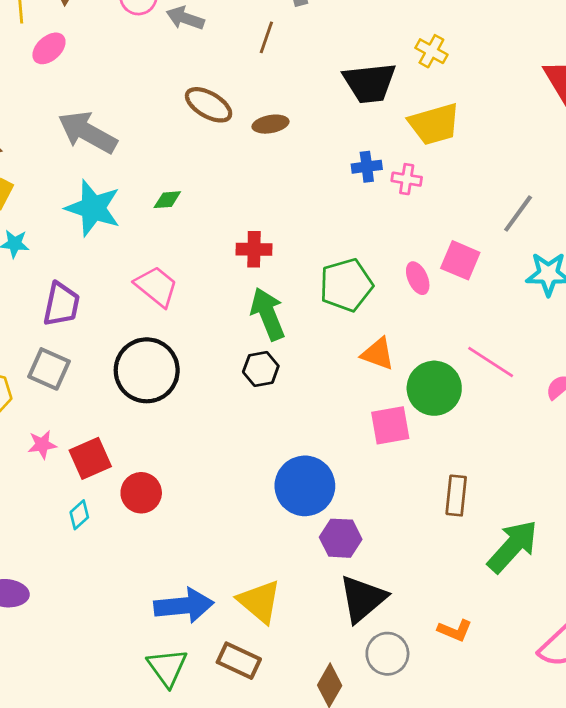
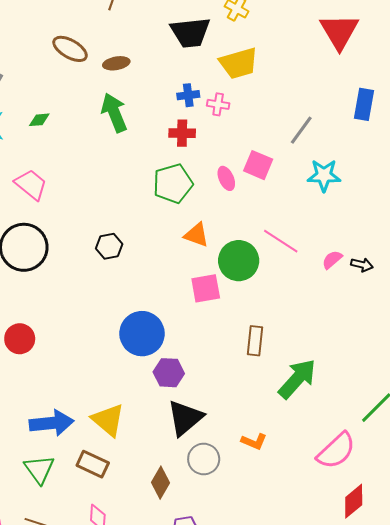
red cross: (254, 249) -> (182, 133), moved
green arrow: (268, 314) -> (114, 113), moved

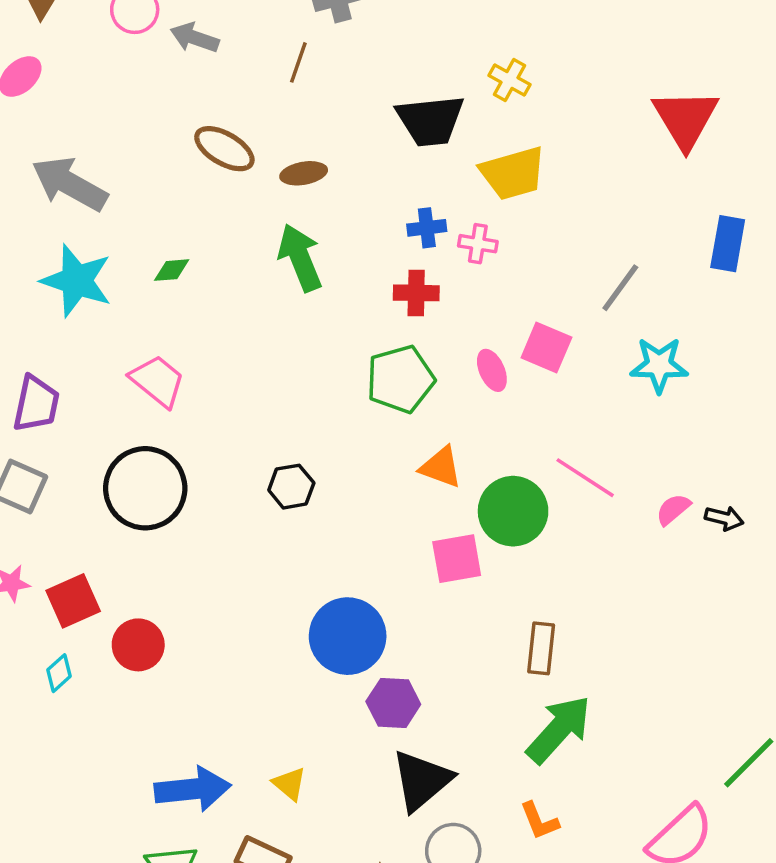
green arrow: (297, 379) -> (559, 729), moved
yellow triangle: (108, 420) -> (290, 784), size x0.6
orange L-shape: (254, 442) -> (539, 821), turned 45

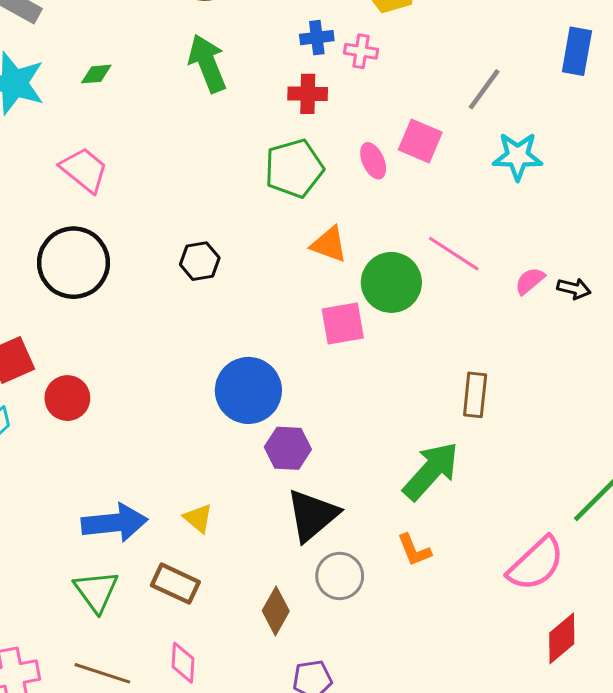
brown rectangle: (541, 648) -> (475, 395), moved

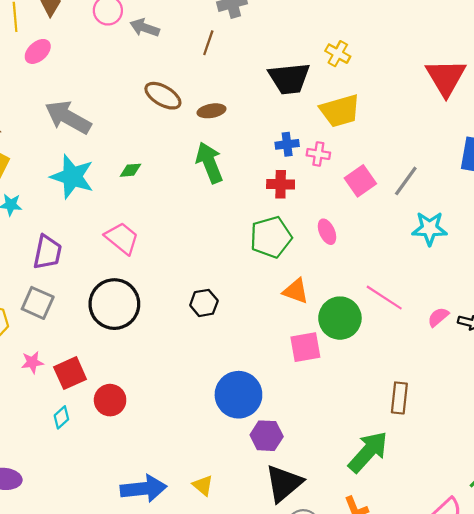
pink square: (420, 141) -> (360, 181), moved, turned 32

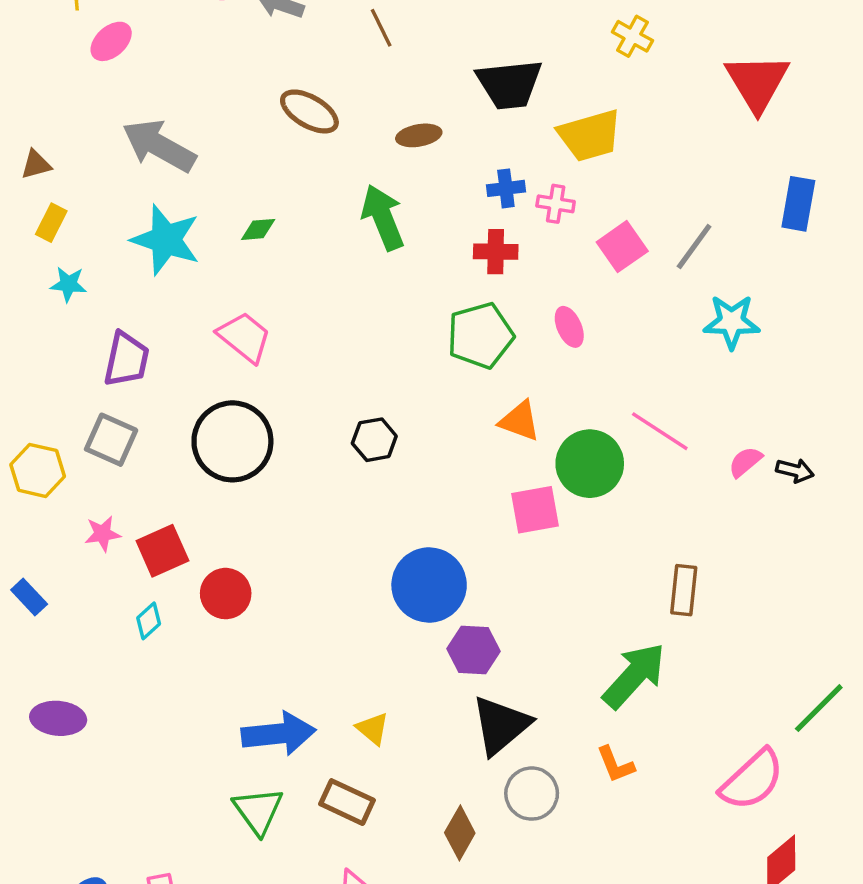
brown line: (208, 43) -> (381, 28), turned -45
yellow cross: (338, 54) -> (632, 36), moved
brown ellipse: (212, 111) -> (419, 135), moved

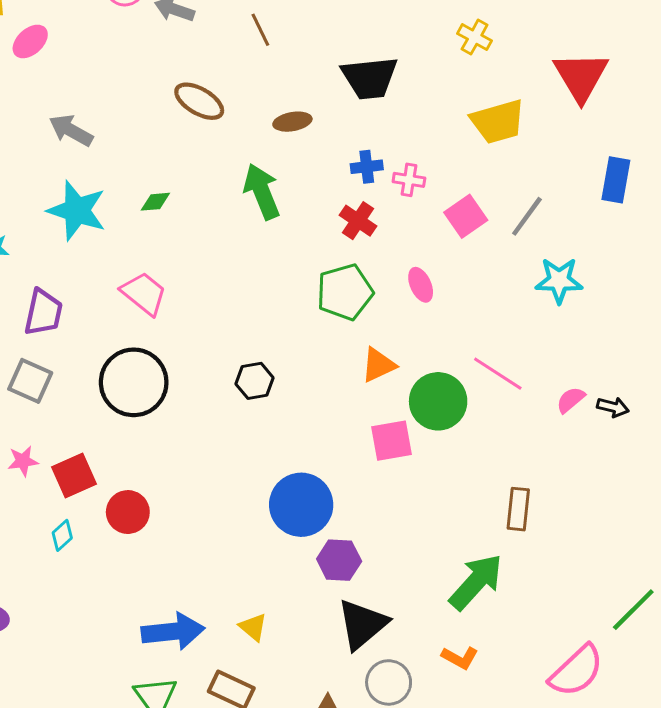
yellow trapezoid: (590, 135) -> (498, 122), moved
gray arrow: (159, 146) -> (71, 130), size x0.7
red cross: (496, 252) -> (358, 221), turned 33
orange triangle: (520, 421) -> (378, 365), turned -45
orange L-shape: (615, 764) -> (460, 658), turned -39

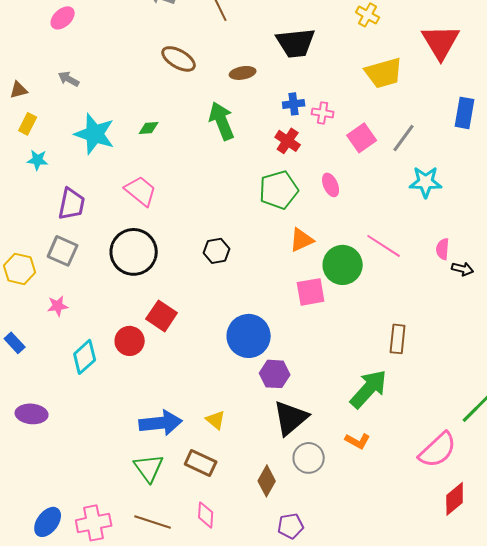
gray arrow: (71, 130) -> (69, 79), moved, size x0.7
pink semicircle: (571, 400) -> (443, 249), moved, turned -45
red square: (74, 476) -> (162, 316), moved, turned -32
cyan diamond: (62, 535) -> (85, 357), size x1.6

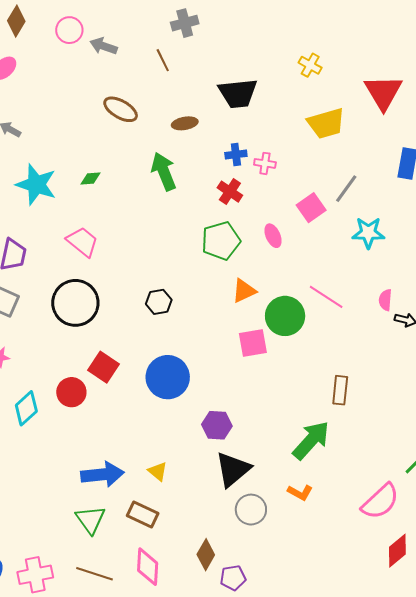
pink square: (362, 138) -> (311, 208), moved
blue circle: (249, 336) -> (168, 377), moved
brown diamond: (267, 481) -> (206, 555), moved
pink diamond: (206, 515) -> (148, 567), size x1.4

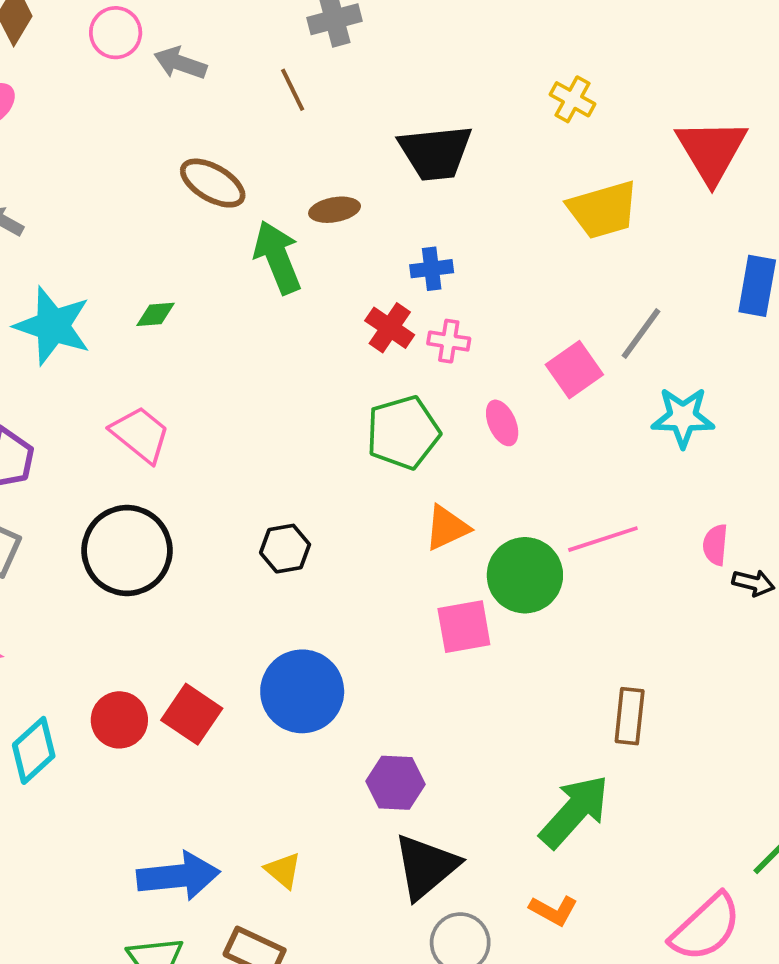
pink cross: (265, 163) -> (449, 341), moved
green arrow: (164, 172) -> (277, 257), moved
red cross: (230, 192) -> (390, 328), moved
pink line: (326, 297) -> (603, 539), turned -51
red square: (103, 367) -> (192, 714), moved

